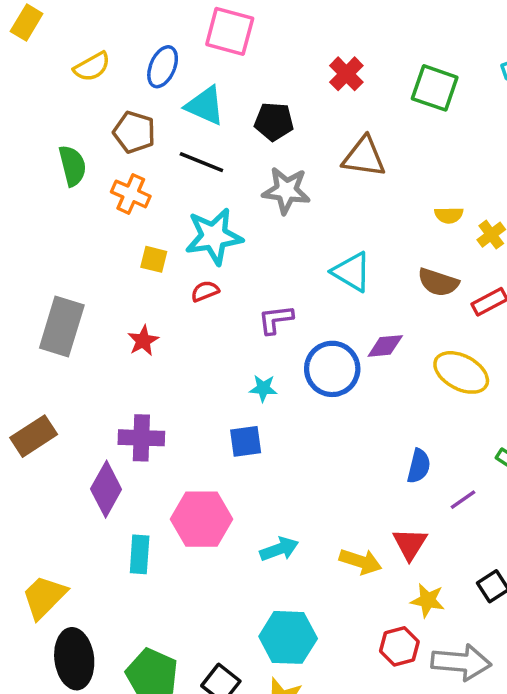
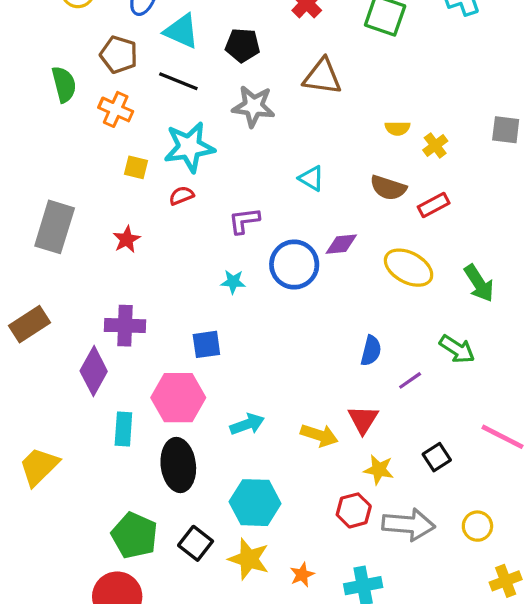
cyan triangle: (352, 272) -> (311, 178), size x0.7
blue square: (246, 441) -> (206, 344), moved
black ellipse: (74, 659) -> (178, 465), moved

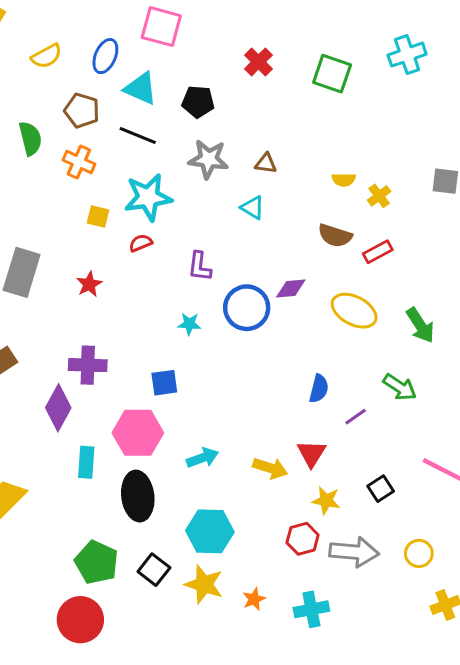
brown triangle: (322, 77) -> (266, 163), moved, size x0.6
cyan triangle: (311, 178) -> (253, 208), moved
purple L-shape: (244, 221) -> (200, 266), turned -76

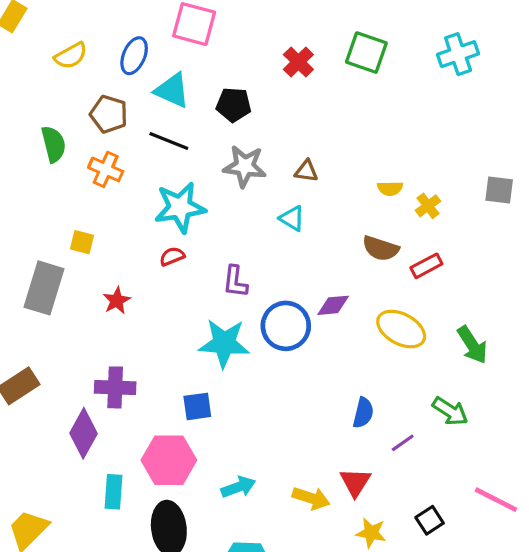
green square: (332, 74) -> (366, 53), moved
yellow square: (98, 216) -> (82, 242), moved
cyan star: (189, 324) -> (224, 343), size x2.0

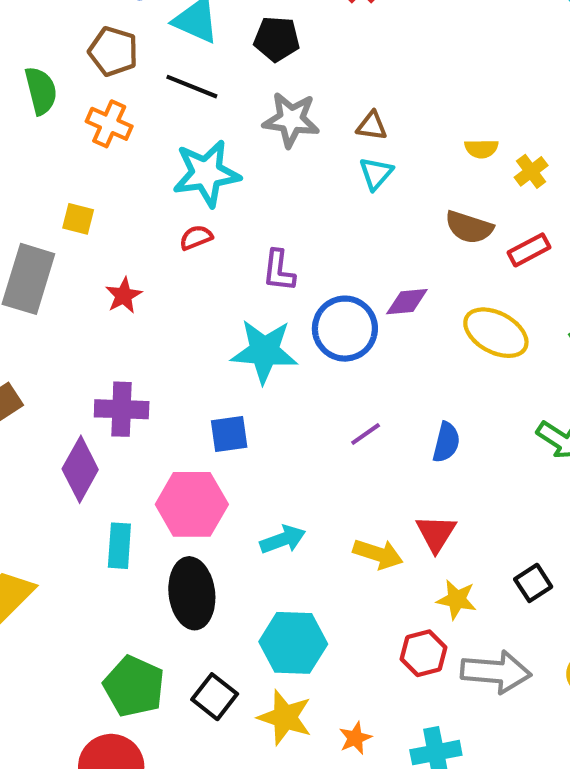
cyan triangle: (292, 218) -> (376, 173), moved, turned 40
purple line: (403, 443) -> (366, 434), moved

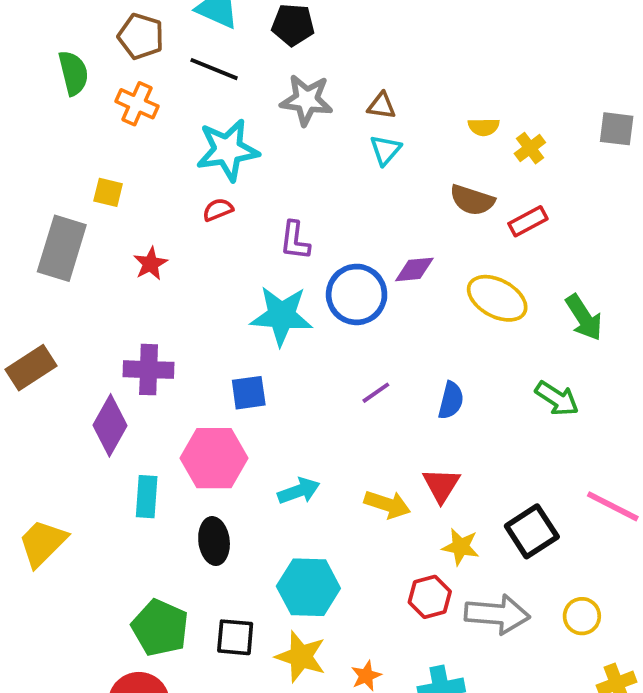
black square: (533, 583) -> (532, 531), size x1.5
black ellipse: (192, 593) -> (214, 541), size x0.7
black square: (215, 697) -> (235, 637), turned -33

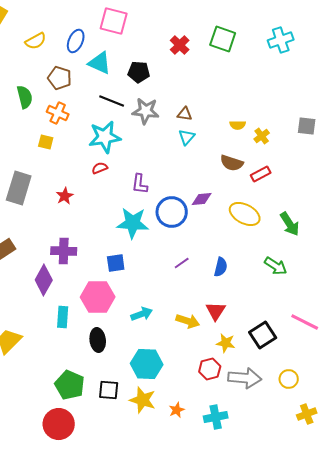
black line: (214, 69) -> (112, 101), moved
yellow square: (108, 192) -> (46, 142), moved

